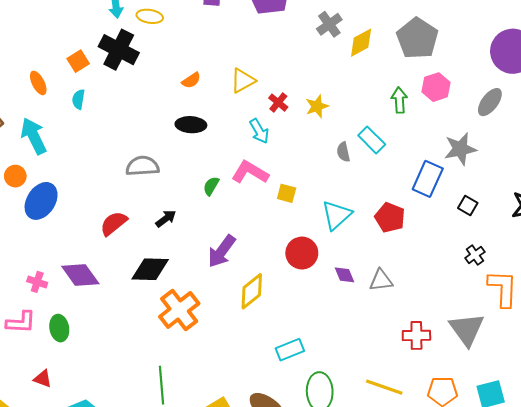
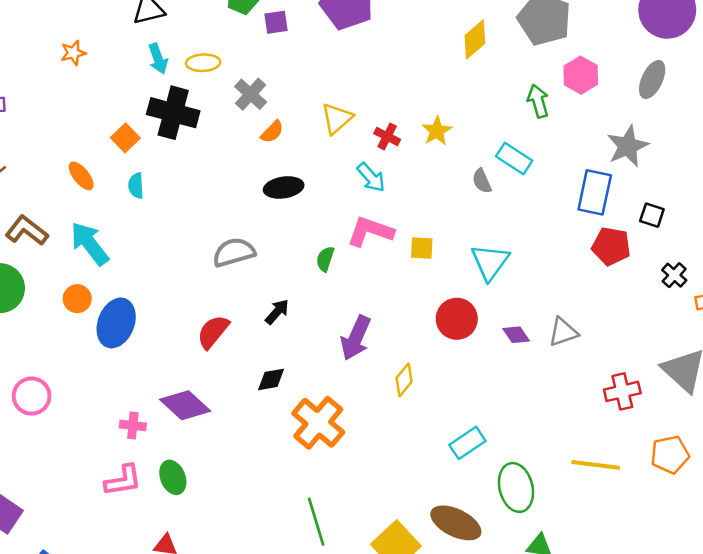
gray cross: (329, 24) -> (251, 94), moved
red pentagon: (390, 218) -> (611, 246), moved
black diamond: (150, 269) -> (271, 379), size x0.6
yellow diamond: (252, 291) -> (404, 380), size x0.7

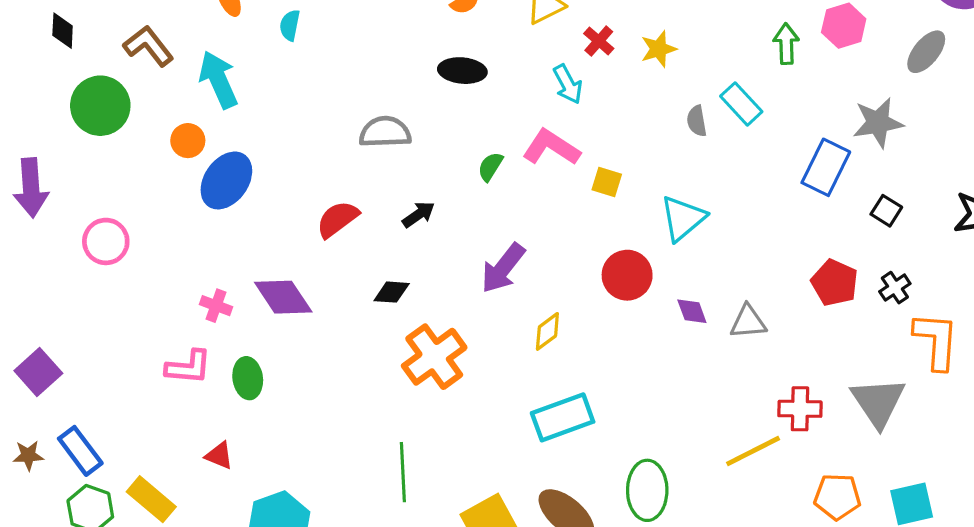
red pentagon: (611, 246) -> (835, 283), moved
cyan rectangle: (467, 443) -> (563, 417), moved, size x1.4
yellow line: (596, 465) -> (753, 451), moved, turned -48

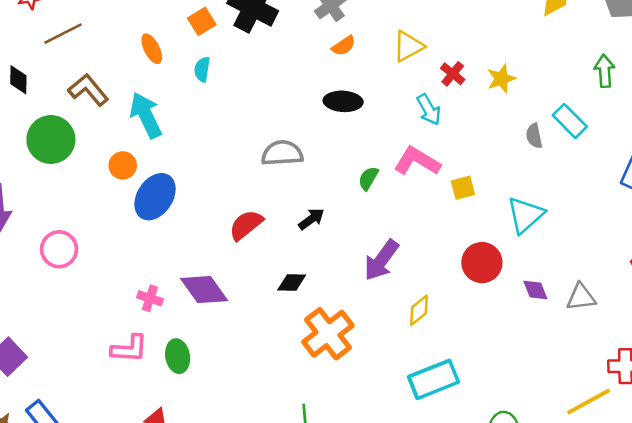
yellow square: (607, 182) -> (463, 188), turned -30

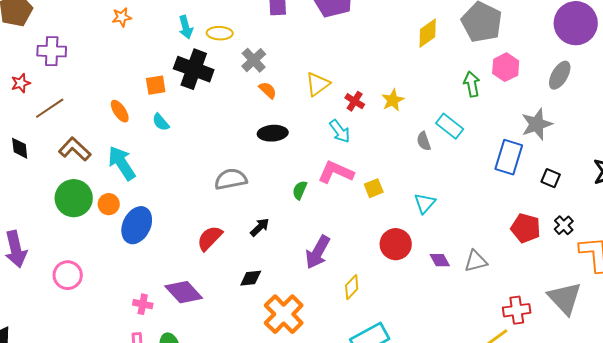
orange square: (202, 21) -> (156, 85), turned 30
orange semicircle: (344, 46) -> (268, 90), turned -96
cyan semicircle: (202, 69) -> (161, 122), turned -42
green circle: (51, 140) -> (74, 198), moved
cyan triangle: (525, 215) -> (425, 203), size x0.7

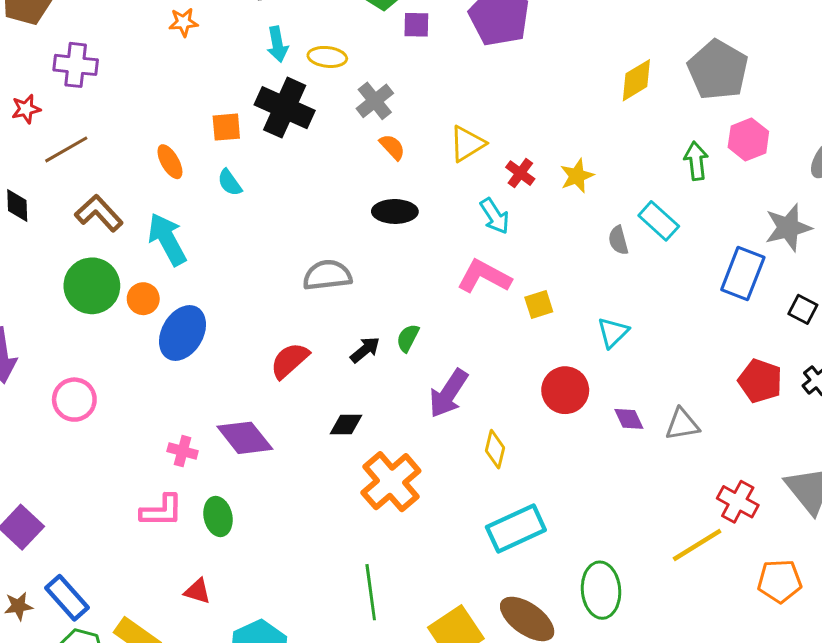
green semicircle: (300, 190) -> (408, 338), moved
yellow diamond: (352, 287) -> (495, 449), turned -35
red cross: (517, 310) -> (738, 502), turned 32

